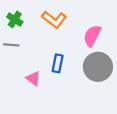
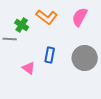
green cross: (15, 19) -> (22, 25), moved
pink semicircle: (92, 36) -> (80, 17), moved

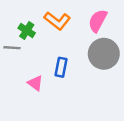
gray circle: (85, 58) -> (104, 54), moved

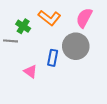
gray circle: (104, 54) -> (76, 46), moved

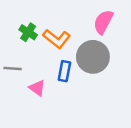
orange L-shape: (49, 18) -> (57, 39), moved
gray line: (11, 41) -> (13, 69), moved

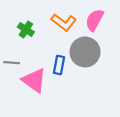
orange L-shape: (57, 39) -> (64, 22), moved
pink triangle: (37, 88) -> (34, 80), size x1.6

